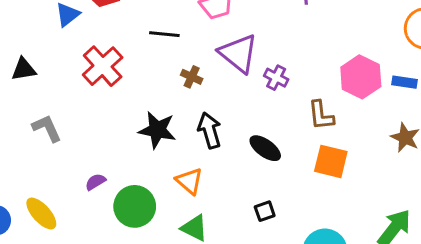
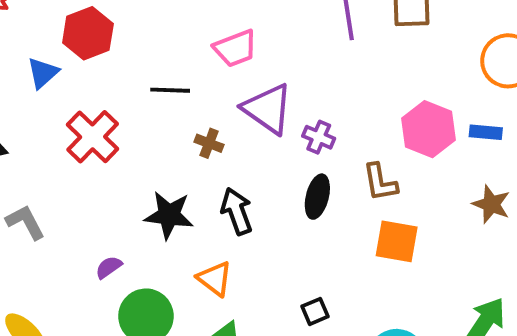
black ellipse: (265, 148) -> (317, 197), moved, turned 72
purple semicircle: (95, 182) -> (109, 267), moved

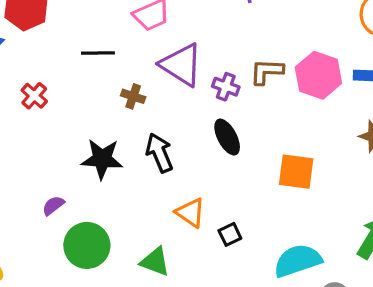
red cross: (93, 137) -> (34, 96), size x0.6
brown L-shape: (380, 182) -> (267, 72), moved, turned 105
black ellipse: (317, 197) -> (227, 137), turned -39
orange triangle: (215, 279) -> (191, 213), moved

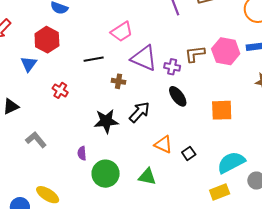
black arrow: (159, 153) -> (139, 112), turned 75
purple semicircle: (53, 206) -> (82, 153), turned -48

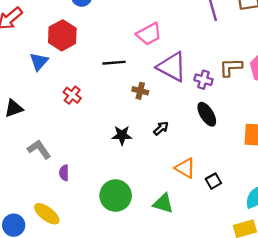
black arrow: (139, 112) -> (161, 128), size x0.6
black star: (106, 121) -> (122, 135), size x0.7
purple semicircle: (82, 153) -> (64, 173), moved

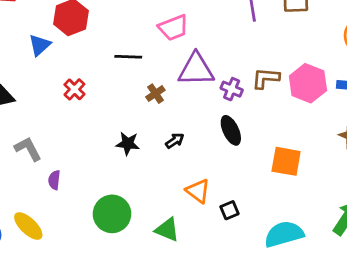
purple triangle: (172, 67) -> (196, 69), turned -36
brown cross: (140, 91) -> (155, 94), turned 35

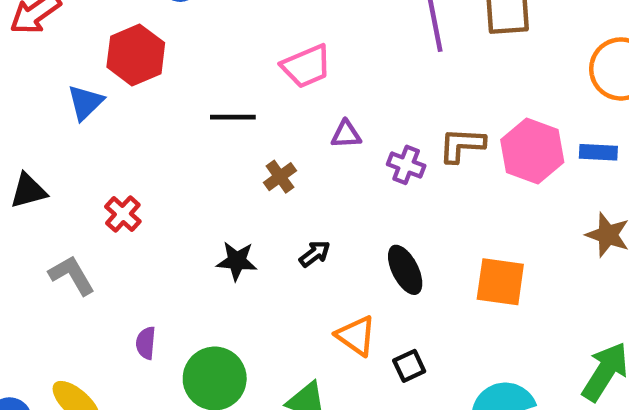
purple triangle: (196, 69) -> (346, 134), size x0.5
red cross: (74, 89) -> (123, 214), moved
black ellipse: (231, 130) -> (405, 270), moved
purple semicircle: (54, 180) -> (146, 343), moved

